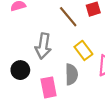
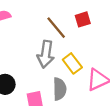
gray arrow: (43, 46) -> (46, 54), moved

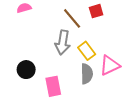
gray semicircle: (60, 89) -> (87, 74), moved

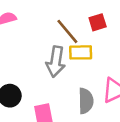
yellow rectangle: (87, 51) -> (81, 52), moved, turned -54

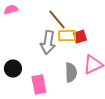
red square: (98, 22) -> (80, 37), moved

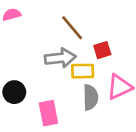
yellow rectangle: (67, 36) -> (83, 71), moved
gray arrow: (48, 43) -> (60, 58), turned -105

